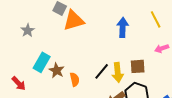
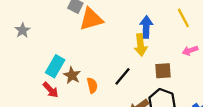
gray star: (28, 30) -> (22, 30), moved
yellow arrow: (118, 72) -> (141, 45), moved
red arrow: (19, 83) -> (51, 90), moved

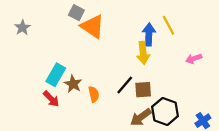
yellow line: (183, 18) -> (168, 25), moved
orange triangle: (91, 19) -> (93, 26), turned 50
gray star: (22, 30) -> (22, 28), moved
brown square: (163, 71) -> (143, 90), moved

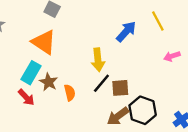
yellow line: (168, 25) -> (158, 21), moved
orange triangle: (93, 26) -> (44, 42), moved
blue arrow: (149, 34) -> (126, 32), turned 40
yellow arrow: (143, 53) -> (98, 60), moved

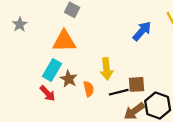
orange triangle: (44, 42) -> (64, 41), turned -35
yellow arrow: (98, 60) -> (106, 69), moved
black line: (101, 83) -> (119, 92), moved, turned 36

